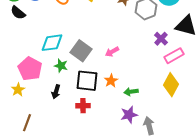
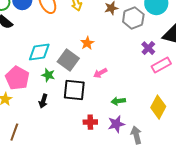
pink arrow: (112, 52) -> (100, 73), moved
orange star: (111, 81) -> (87, 43), moved
yellow diamond: (171, 85) -> (158, 107), moved
red cross: (83, 106) -> (90, 122), moved

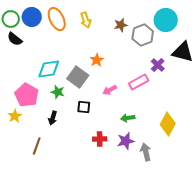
pink rectangle: (161, 65) -> (139, 82), moved
black square: (74, 90) -> (84, 107), size x0.6
brown line: (14, 132) -> (37, 146), moved

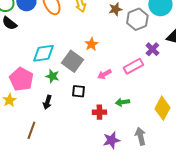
red cross: (100, 139) -> (99, 112), moved
purple star: (126, 141) -> (111, 140), moved

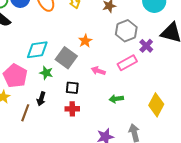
gray hexagon: (137, 19) -> (126, 31), moved
pink arrow: (104, 74) -> (98, 71), turned 48
red cross: (99, 112) -> (72, 109), moved
brown line: (31, 130) -> (25, 113), moved

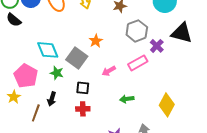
cyan diamond: (37, 50) -> (48, 50), turned 75
pink arrow: (98, 71) -> (109, 71), turned -48

